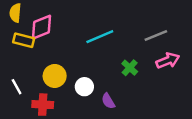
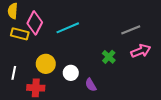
pink diamond: (42, 27) -> (35, 23), turned -40
cyan line: (100, 37) -> (68, 28), moved
white line: (17, 87) -> (14, 73), turned 40

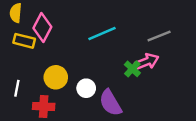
cyan line: (68, 28) -> (102, 34), moved
pink arrow: (141, 51) -> (147, 62), moved
purple semicircle: (91, 85) -> (110, 103), size x1.6

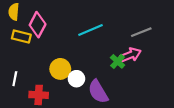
yellow circle: (56, 77) -> (60, 69), moved

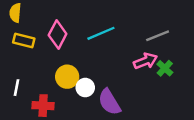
pink diamond: (38, 25) -> (58, 34), moved
green cross: (118, 61) -> (165, 68), moved

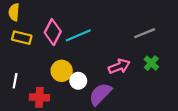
cyan line: (101, 33) -> (78, 35), moved
pink arrow: (146, 61) -> (119, 66), moved
purple semicircle: (109, 102) -> (100, 94), turned 75

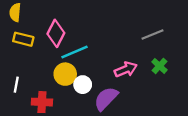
cyan line: (78, 35) -> (75, 52), moved

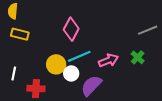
pink diamond: (56, 33) -> (71, 29), moved
gray line: (152, 35) -> (148, 30), moved
cyan line: (75, 52) -> (79, 56), moved

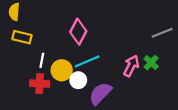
pink arrow: (108, 60) -> (131, 66), moved, turned -42
white line: (14, 73) -> (42, 60), moved
red cross: (36, 89) -> (40, 84), moved

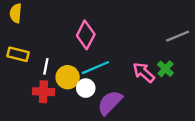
yellow rectangle: (22, 37) -> (18, 54), moved
pink arrow: (131, 66) -> (144, 72), turned -75

